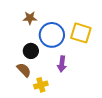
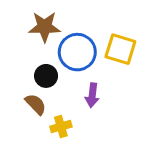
brown star: (30, 18) -> (45, 27), size x1.5

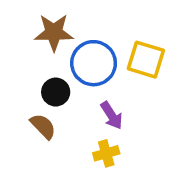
purple arrow: (92, 95) -> (112, 115), turned -40
yellow cross: (61, 127) -> (106, 153), moved

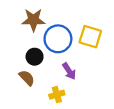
yellow cross: (106, 153) -> (57, 95), moved

